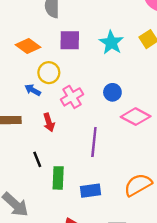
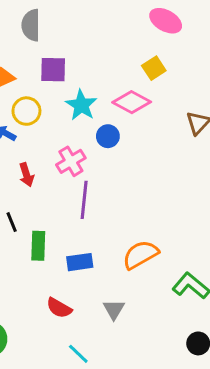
cyan star: (111, 43) -> (81, 105), moved
pink cross: (72, 97) -> (71, 161), moved
pink diamond: (136, 117) -> (132, 102), moved

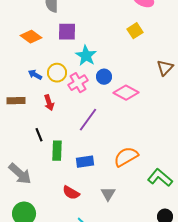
pink diamond: (132, 102) -> (126, 93), moved
yellow circle: (26, 111) -> (57, 73), moved
pink cross: (71, 161) -> (78, 83), moved
purple line: (84, 200) -> (88, 120), turned 30

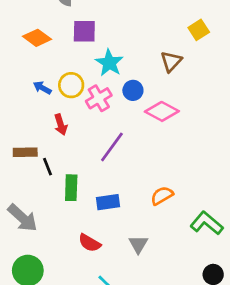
yellow square: (135, 31) -> (199, 30), moved
brown triangle: (165, 68) -> (171, 61), moved
brown rectangle: (16, 101) -> (25, 152), moved
orange semicircle: (126, 157) -> (162, 196), size x0.7

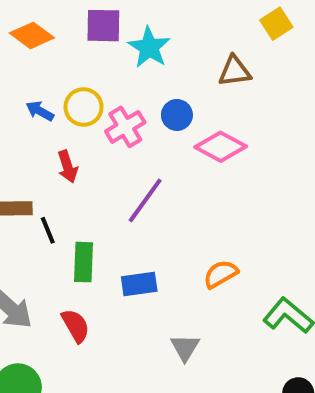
brown triangle: (171, 61) -> (235, 71), turned 40
cyan star: (109, 63) -> (149, 47), moved
red semicircle: (90, 243) -> (76, 326), moved, turned -150

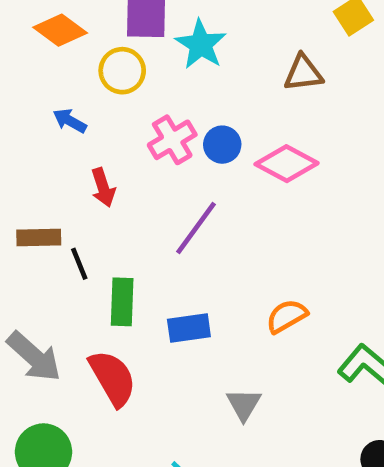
yellow circle: (84, 107) -> (122, 71), moved
blue circle: (177, 115) -> (222, 145), moved
red semicircle: (76, 326) -> (113, 378), size x1.4

